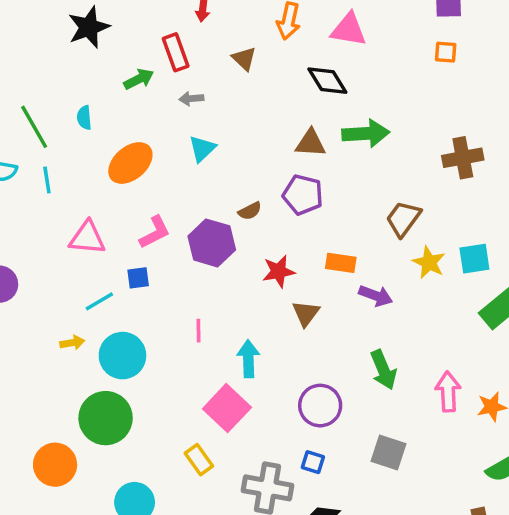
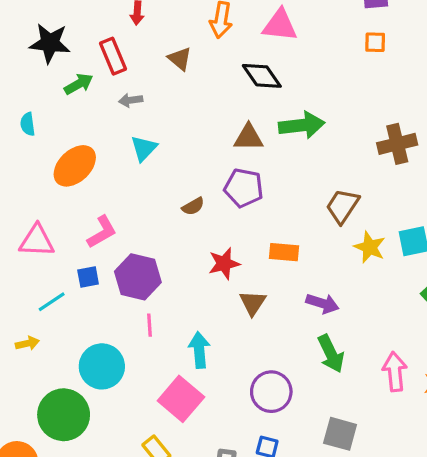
black star: (89, 27) -> (50, 43), moved, turned 30
purple hexagon: (212, 243) -> (138, 277), moved
purple arrow: (376, 296) -> (322, 303), moved
cyan circle: (122, 356) -> (102, 366), moved

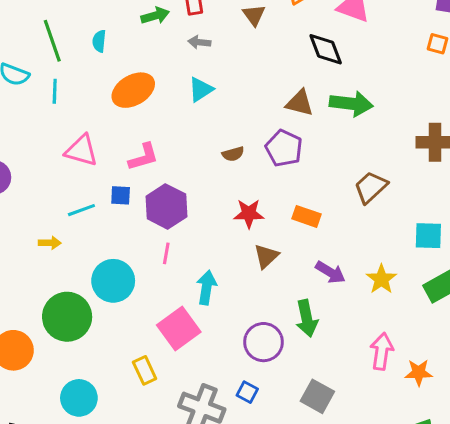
yellow star: (370, 247) -> (381, 279), moved
green arrow: (331, 354) -> (307, 318), moved

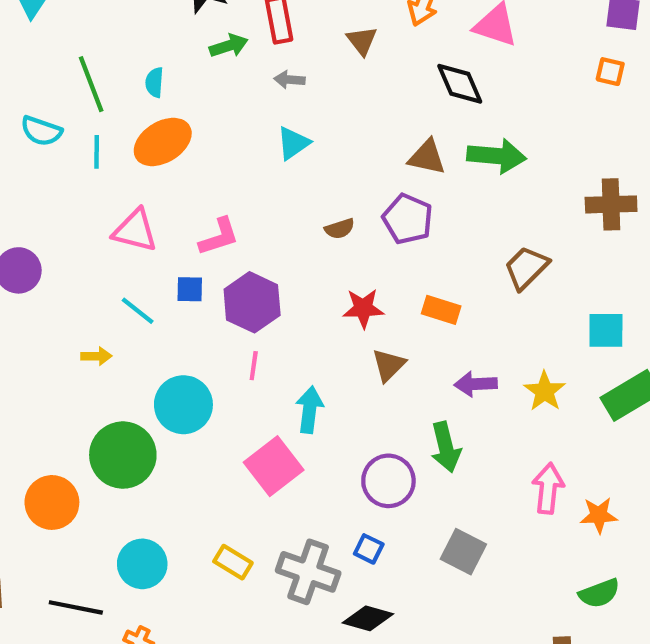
orange ellipse: (133, 90) -> (163, 142), moved
cyan line: (81, 210) -> (138, 311), turned 60
purple arrow: (330, 272) -> (476, 384), turned 148
yellow rectangle: (145, 370) -> (233, 562), moved, turned -32

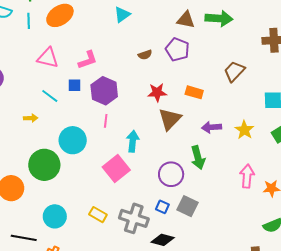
brown triangle: (389, 365) -> (170, 119), size x1.4
gray square: (463, 552) -> (187, 206), moved

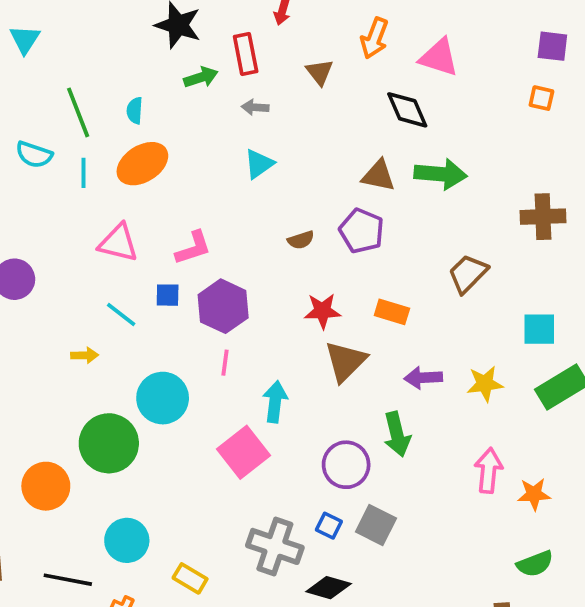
yellow star: (244, 130) -> (485, 384), turned 30
yellow rectangle: (98, 215) -> (190, 578), moved

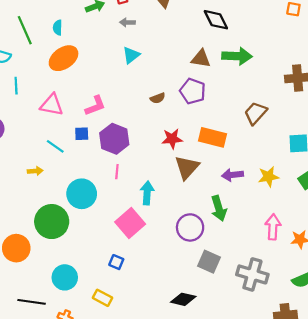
cyan line: (84, 173) -> (16, 86), moved
orange rectangle: (392, 312) -> (212, 137), size x1.4
blue square: (329, 526) -> (116, 262), moved
gray cross: (275, 546) -> (252, 274), moved

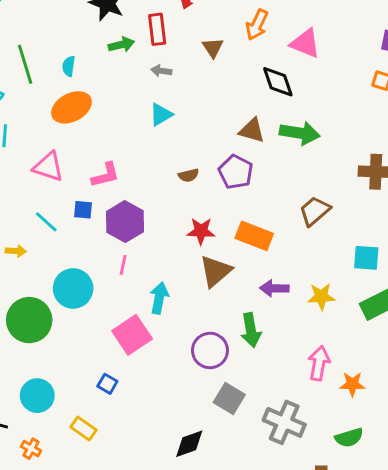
black diamond: (183, 299) -> (189, 444), turned -40

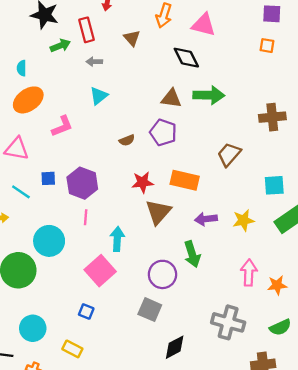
pink L-shape: (105, 175) -> (62, 126), moved
gray square: (229, 398) -> (150, 310), moved
black diamond: (189, 444) -> (175, 347), moved

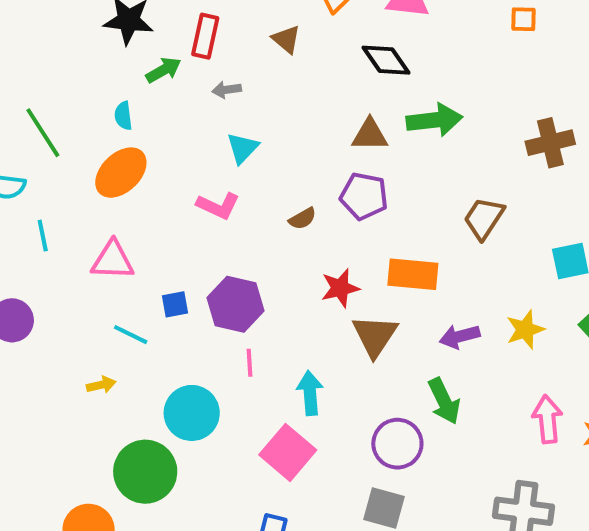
red rectangle: (87, 30) -> (205, 36), turned 35
cyan semicircle: (22, 68) -> (123, 116), moved
pink L-shape: (62, 126) -> (218, 206), moved, turned 55

